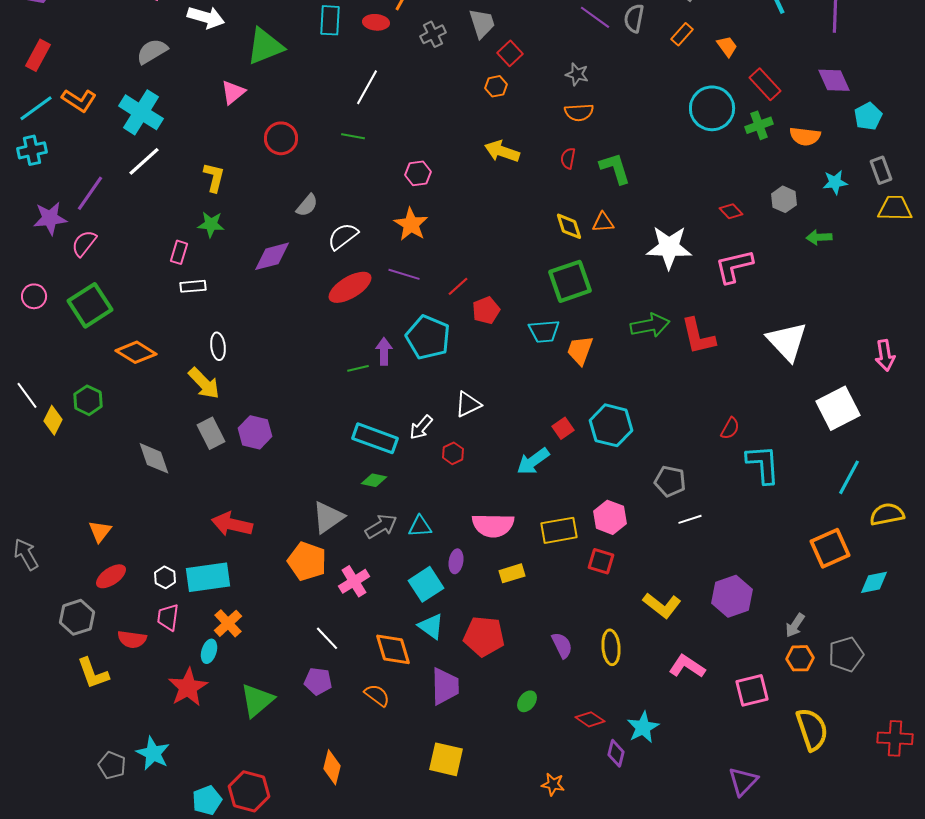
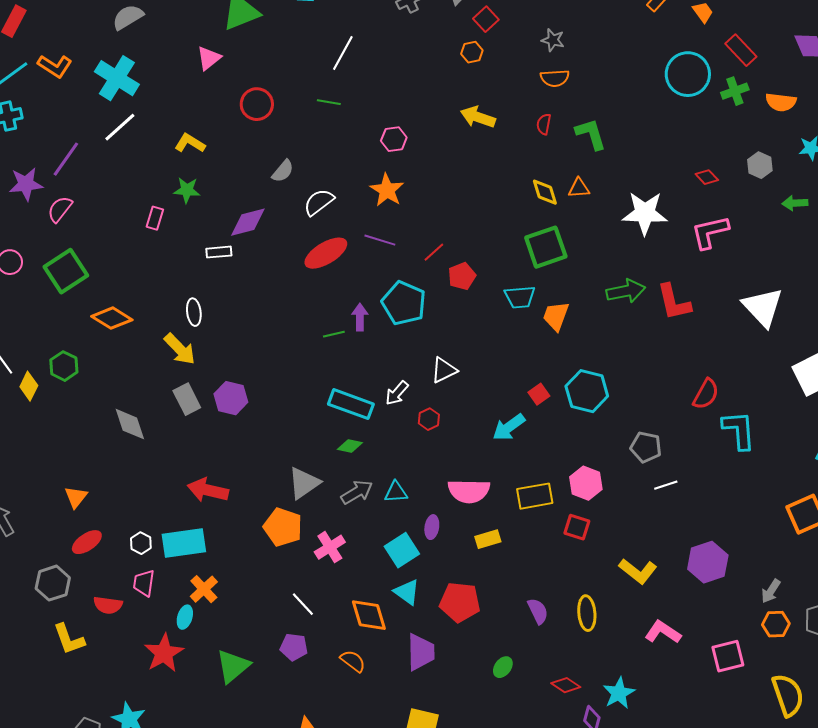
yellow L-shape: (214, 177) -> (190, 143), turned -72
white rectangle: (193, 286) -> (219, 252), moved
red semicircle: (730, 428) -> (706, 394), size x1.4

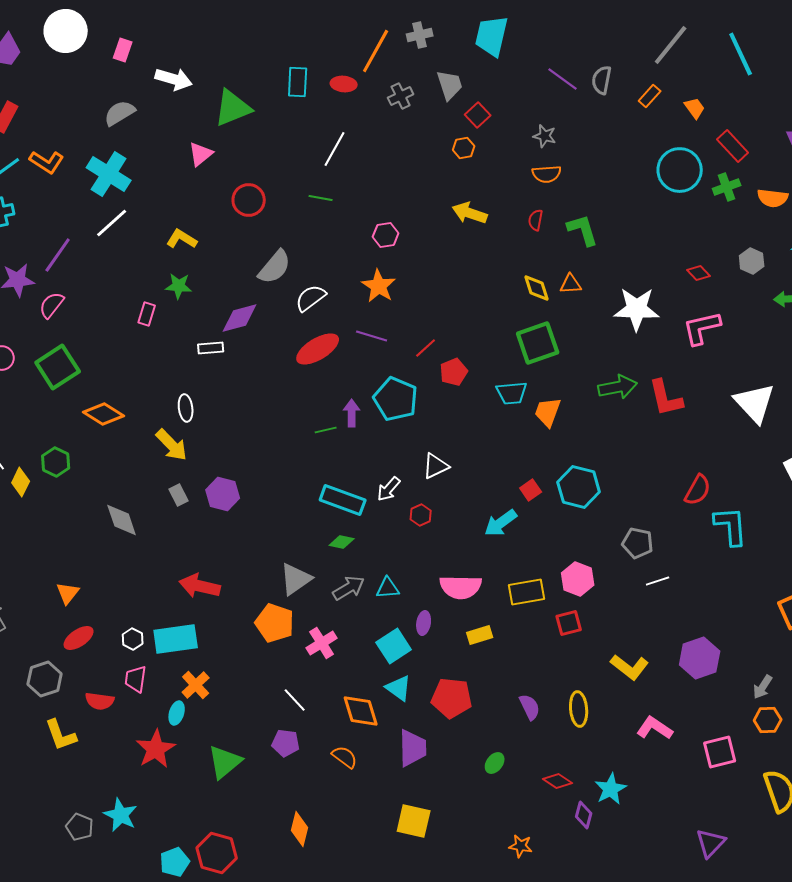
gray semicircle: (283, 171) -> (275, 267), size x1.5
gray rectangle: (187, 399) -> (179, 495), size x0.7
red square: (577, 527) -> (569, 623), turned -32

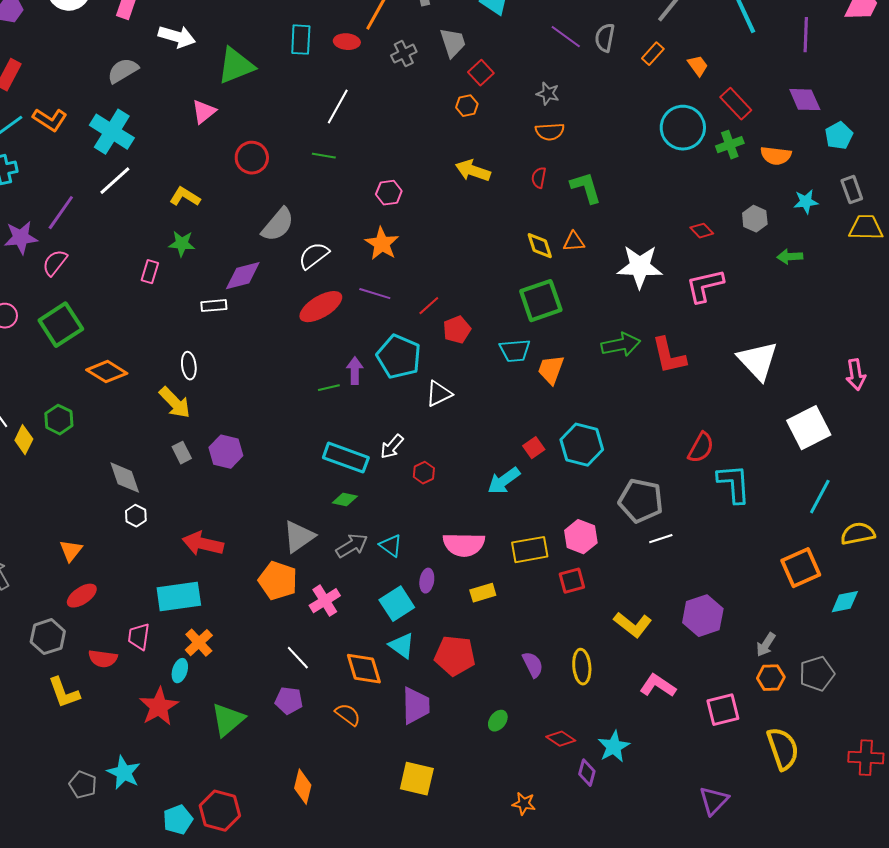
white triangle: (436, 466) -> (439, 394), moved
gray pentagon: (638, 543) -> (641, 501), size x1.4
cyan triangle: (388, 588) -> (391, 546), turned 40
white hexagon: (133, 639) -> (136, 516), moved

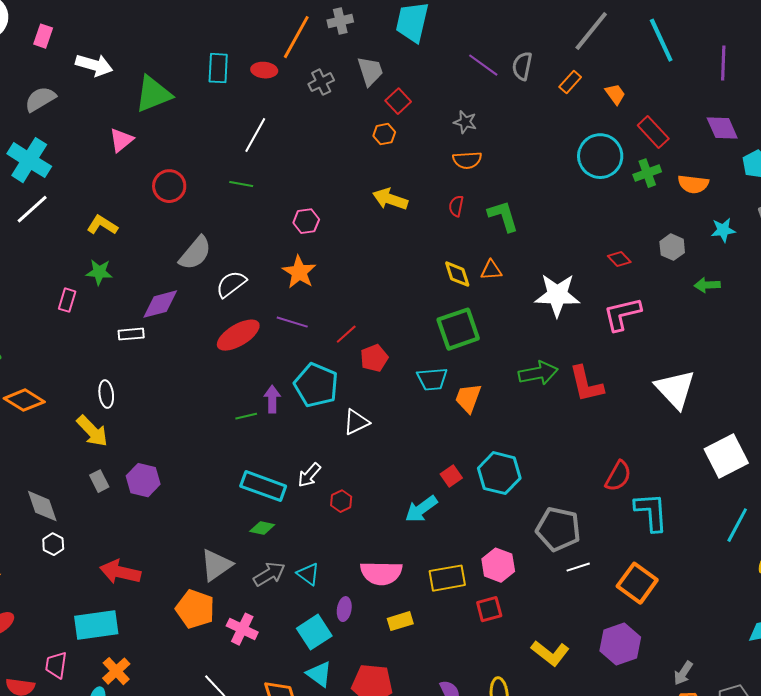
orange square: (801, 568) -> (637, 583), moved, turned -30
pink cross: (325, 601) -> (242, 629), turned -32

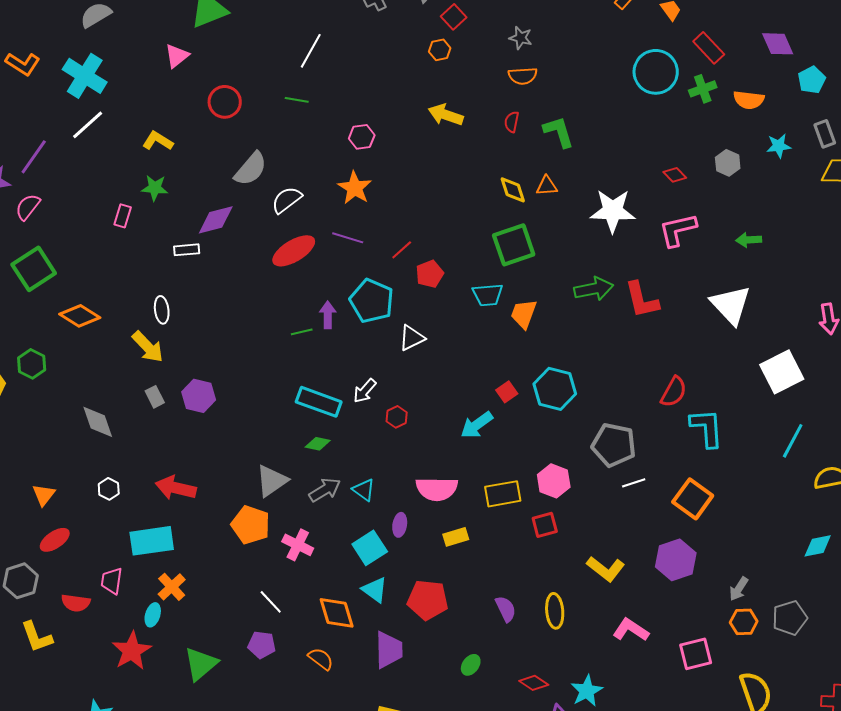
green arrow: (707, 285) -> (749, 240), moved
white hexagon: (53, 544) -> (109, 489), moved

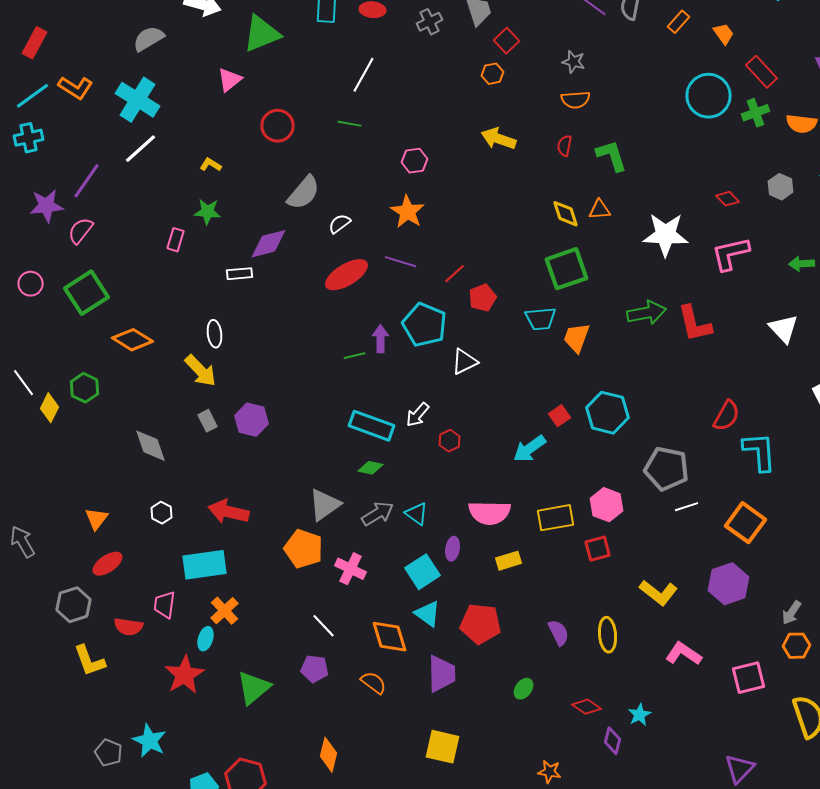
yellow L-shape: (158, 141) -> (210, 165), size x0.7
white semicircle: (287, 200) -> (340, 224), size x0.7
white triangle: (731, 305) -> (784, 329), size x0.7
cyan star: (587, 691) -> (640, 715), size x0.7

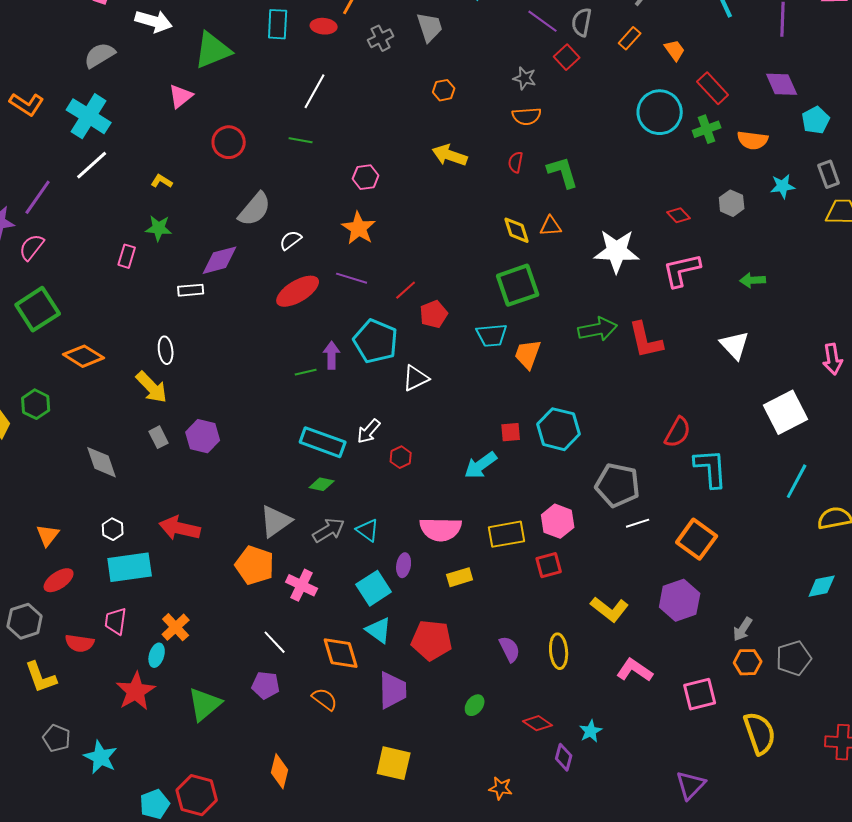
red square: (506, 41) -> (567, 57), moved
red square: (560, 416) -> (511, 432), turned 30
cyan rectangle: (204, 565) -> (130, 567), moved
gray pentagon: (108, 753) -> (57, 738), moved

